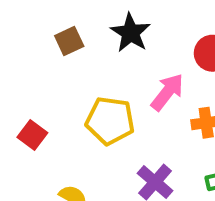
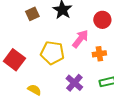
red square: (32, 135) -> (14, 60), size x1.5

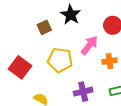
brown square: (32, 14) -> (44, 27), moved
purple cross: (74, 83) -> (83, 92), turned 36

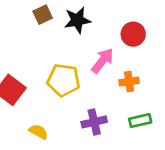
black star: (71, 15) -> (77, 20), turned 30
brown square: (44, 27) -> (43, 15), moved

